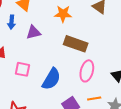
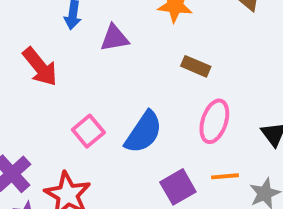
brown rectangle: (76, 44) -> (196, 66), size x0.6
pink square: (22, 69) -> (88, 131), moved, turned 35

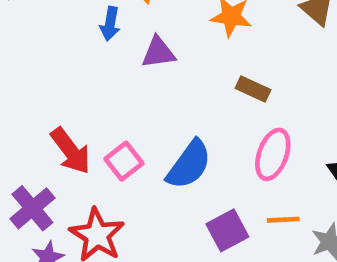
red arrow: (40, 67) -> (71, 151), moved

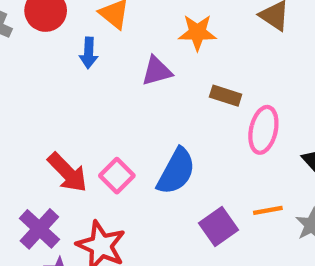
purple triangle: (158, 52) -> (157, 71), moved
pink ellipse: (273, 154) -> (263, 130), moved

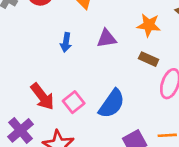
orange star: (197, 32) -> (149, 25), moved
blue arrow: (89, 53) -> (66, 42), moved

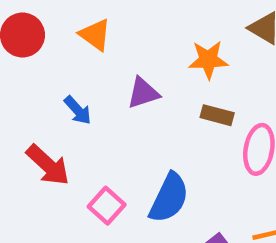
blue arrow: (66, 42) -> (78, 110), turned -42
red arrow: (42, 97) -> (48, 165), moved

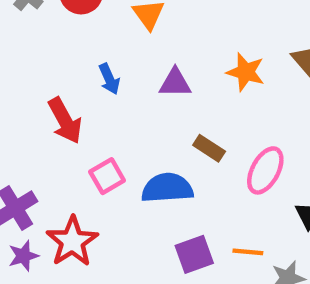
brown rectangle: (217, 115) -> (209, 148), moved
blue semicircle: (169, 198) -> (167, 188), turned -138

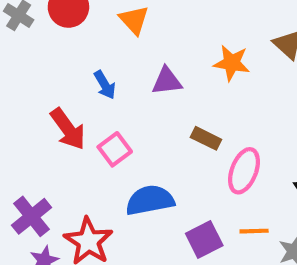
pink ellipse: (265, 170) -> (244, 171), moved
pink square: (107, 176) -> (115, 149), moved
blue semicircle: (167, 188) -> (150, 200), moved

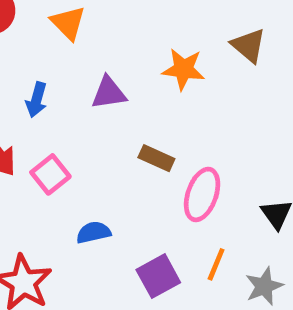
blue arrow: (105, 85) -> (36, 100), turned 48
blue semicircle: (150, 200) -> (94, 232), size x0.6
orange line: (254, 231) -> (216, 264), turned -64

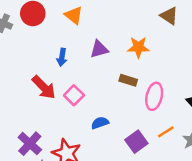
orange star: (183, 69) -> (138, 47), moved
orange line: (216, 264) -> (166, 132), turned 42

